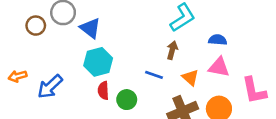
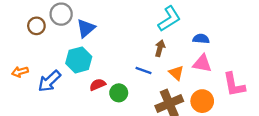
blue triangle: (90, 28) -> (86, 28), turned 42
cyan hexagon: (98, 62) -> (79, 60), moved
red semicircle: (103, 91) -> (98, 85), turned 70

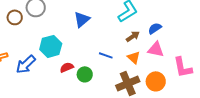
blue triangle: (86, 28) -> (82, 19), moved
blue semicircle: (201, 39) -> (155, 28), turned -40
brown arrow: (160, 48) -> (133, 36), moved, turned 40

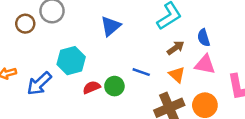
blue semicircle: (155, 28) -> (204, 38), turned -72
green circle: (85, 74) -> (114, 86), moved

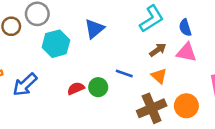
blue semicircle: (204, 38) -> (185, 28), moved
cyan hexagon: (71, 61) -> (56, 44), moved
pink triangle: (205, 64) -> (186, 52), moved

